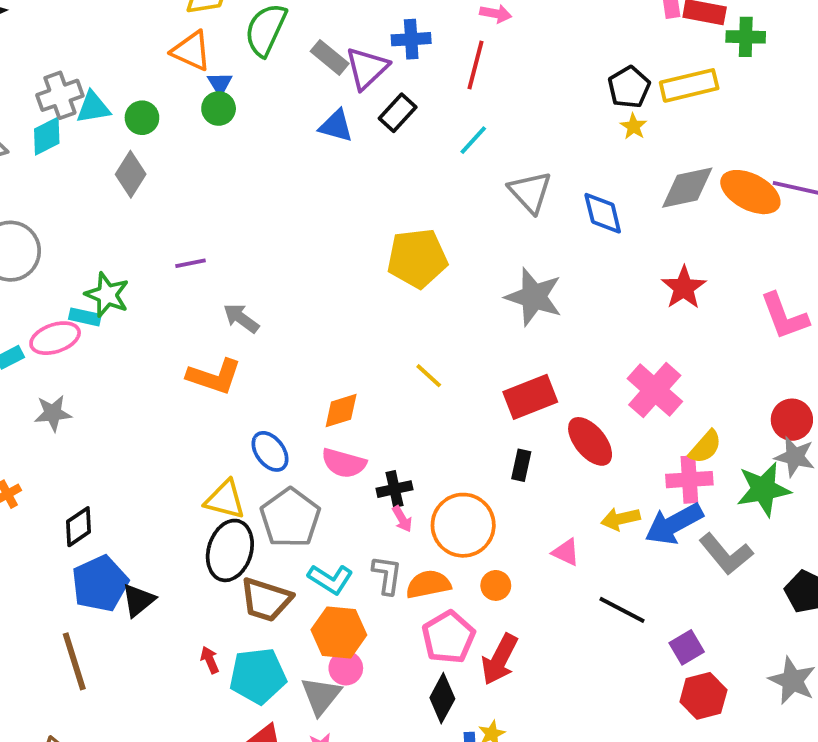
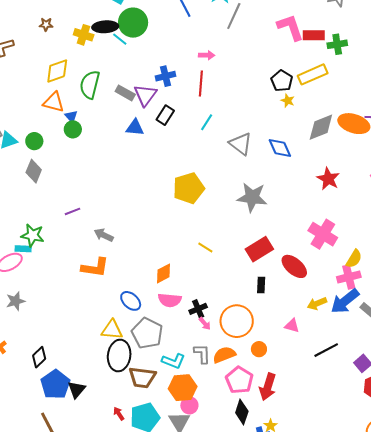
black line: (622, 610) -> (326, 350), turned -45

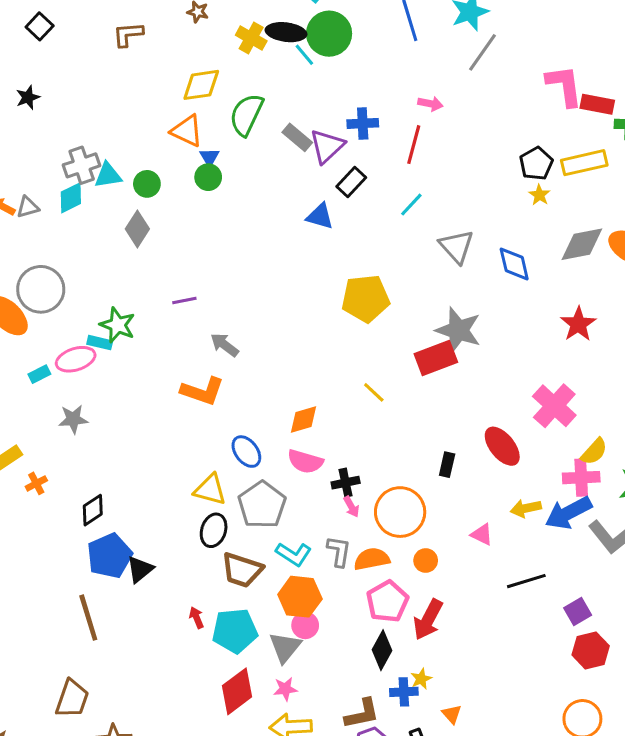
blue triangle: (135, 128) -> (320, 216), moved
red rectangle: (259, 249) -> (436, 358), moved
black ellipse: (119, 355) -> (214, 530), size x0.7

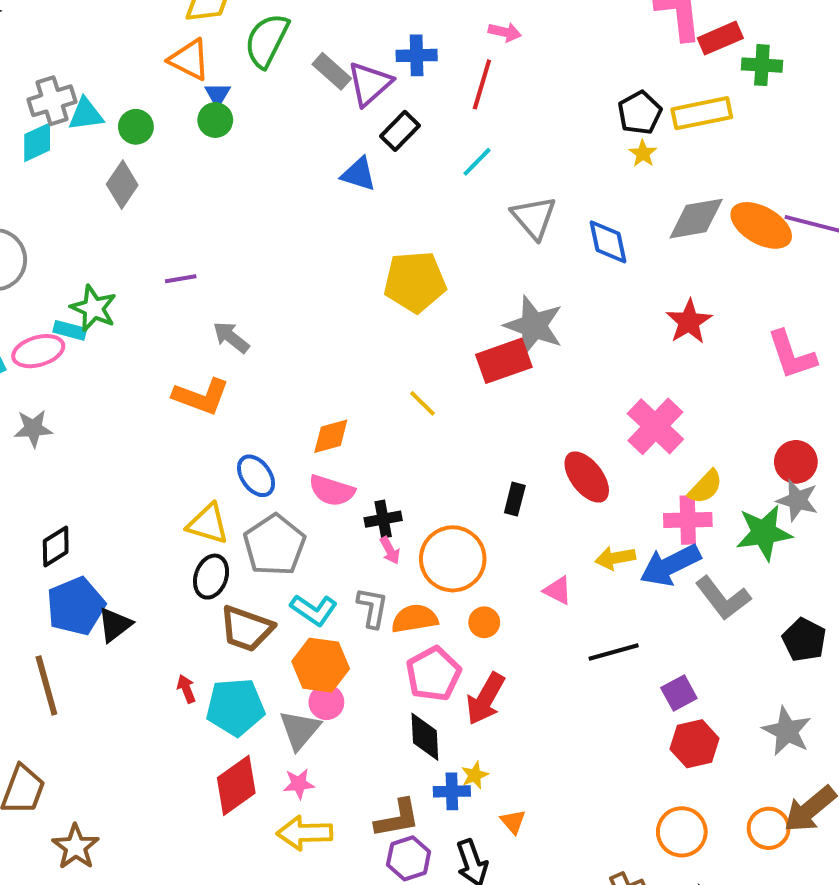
red rectangle: (597, 104) -> (720, 38), turned -36
black diamond: (382, 650) -> (425, 737), turned -33

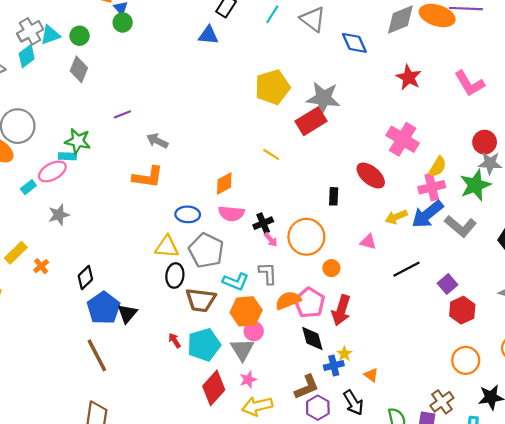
gray triangle: (534, 217) -> (313, 19), moved
yellow pentagon: (415, 282) -> (272, 87), moved
blue ellipse: (256, 476) -> (188, 214), turned -40
orange semicircle: (415, 619) -> (288, 300), moved

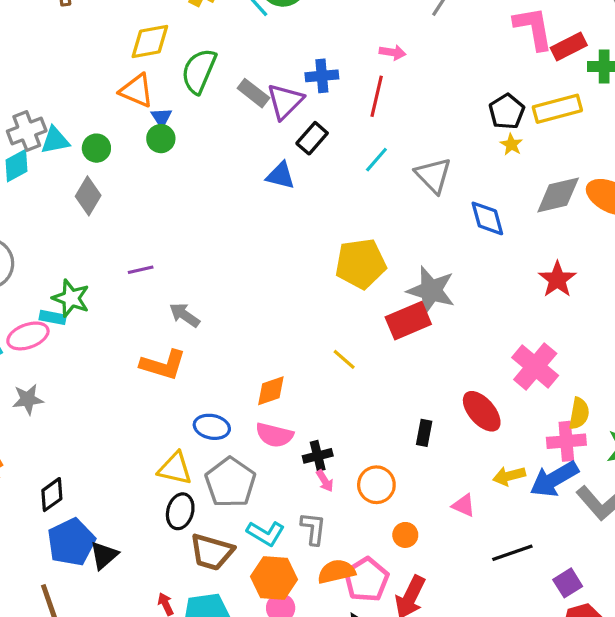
yellow semicircle: (438, 167) -> (579, 413), turned -30
orange circle: (306, 237) -> (376, 485), size x0.7

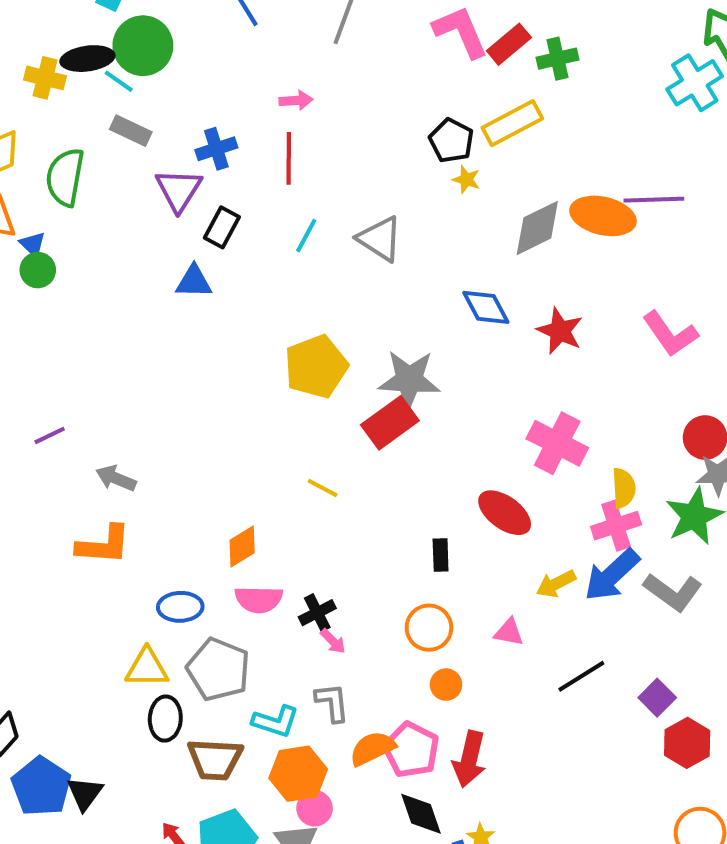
gray rectangle: (253, 93) -> (131, 131), moved
blue diamond: (487, 218) -> (486, 307), moved
orange circle: (376, 485) -> (429, 628), moved

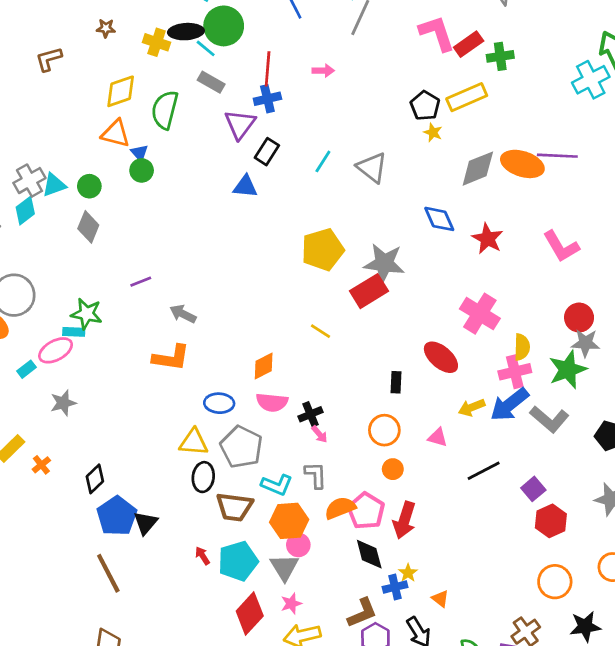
red line: (289, 158) -> (268, 69), moved

